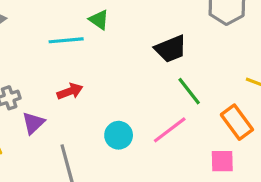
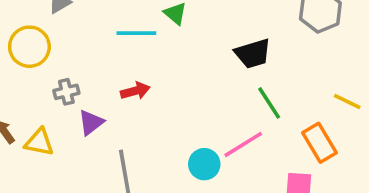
cyan circle: (119, 135) -> (204, 164), moved

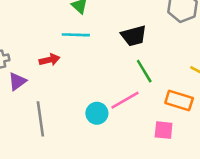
cyan line: (136, 33) -> (76, 35), moved
orange rectangle: (320, 143) -> (179, 101), turned -44

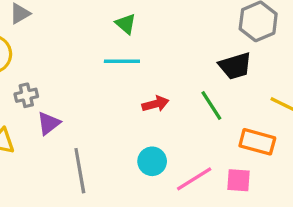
black trapezoid: (134, 36) -> (235, 66), moved
red arrow: (49, 60) -> (155, 104), moved
pink line: (125, 100) -> (194, 179), moved

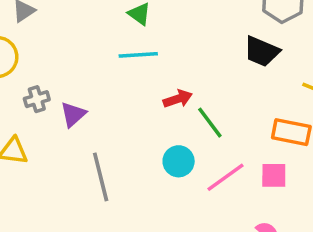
black trapezoid: (235, 66) -> (262, 51), turned 44
green line: (211, 105) -> (210, 123), moved
purple triangle: (49, 123) -> (73, 114), moved

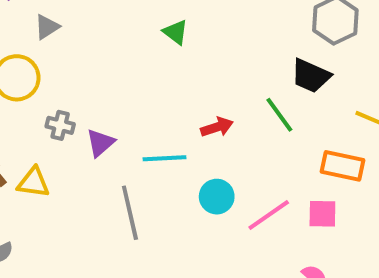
cyan line: (138, 55) -> (164, 158), moved
gray cross: (37, 99) -> (60, 125), turned 30
green line: (210, 123) -> (279, 115), moved

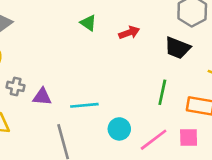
green line: (279, 115) -> (162, 92), moved, turned 50
red arrow: (217, 127) -> (129, 33), moved
purple triangle: (100, 143) -> (42, 97), turned 48

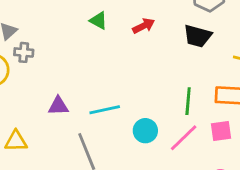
gray cross: (16, 86) -> (24, 52), moved
green line: (162, 92) -> (188, 101), moved

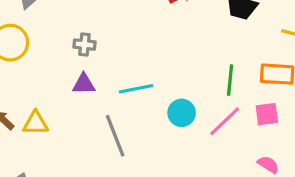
gray cross: (24, 52) -> (84, 45), moved

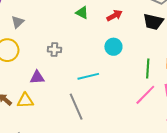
purple triangle: (84, 84) -> (37, 77), moved
cyan circle: (182, 113) -> (113, 47), moved

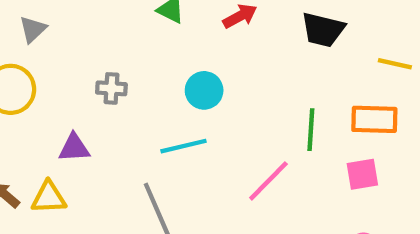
cyan circle: (113, 47) -> (204, 90), moved
pink line: (145, 95) -> (268, 181), moved

